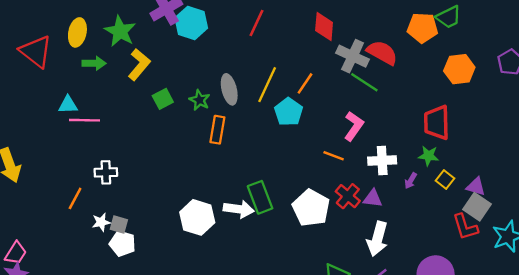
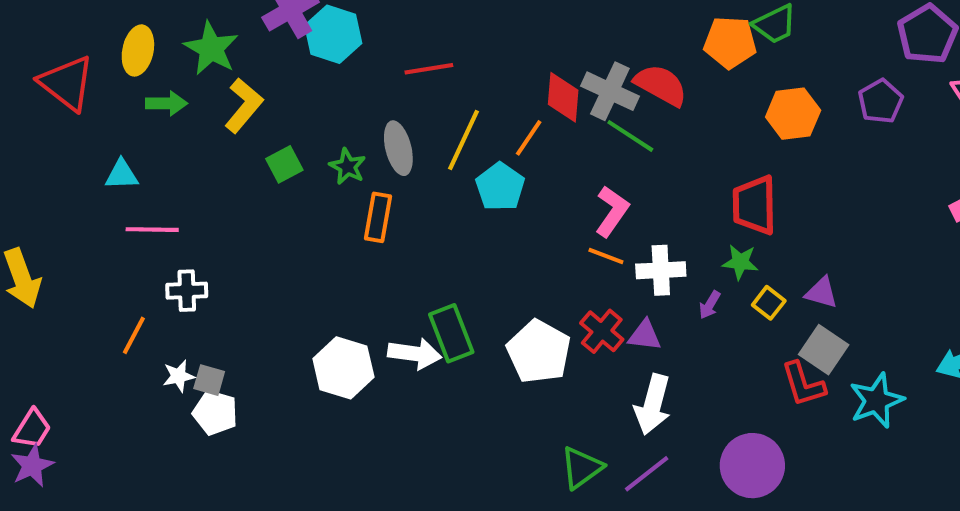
red line: (256, 23) -> (429, 69), moved, turned 56
red diamond: (324, 27) -> (563, 97), moved
pink line: (85, 120) -> (152, 230), moved
orange line: (334, 156) -> (606, 256), moved
purple triangle: (476, 187) -> (822, 293), moved

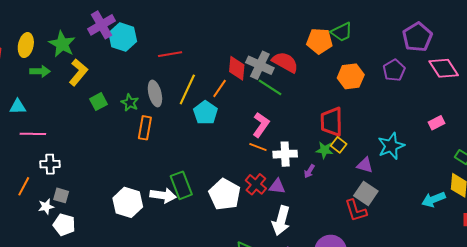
yellow square: (769, 303) -> (339, 145), moved
gray square: (209, 380) -> (61, 195), moved
cyan star: (877, 400) -> (391, 146), moved

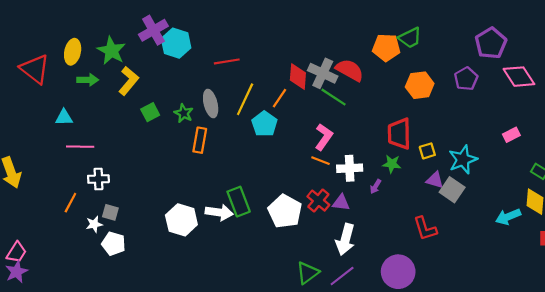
yellow square: (339, 145) -> (427, 151), moved, turned 35
gray square: (366, 193) -> (452, 190), moved

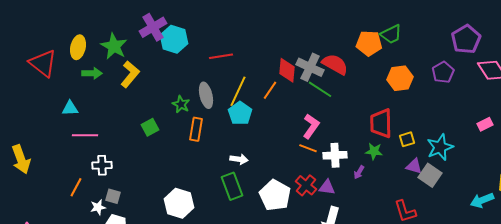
green square: (150, 112) -> (150, 127), moved
cyan pentagon: (264, 124) -> (240, 113), moved
white arrow: (219, 212) -> (239, 159), moved, size x0.7

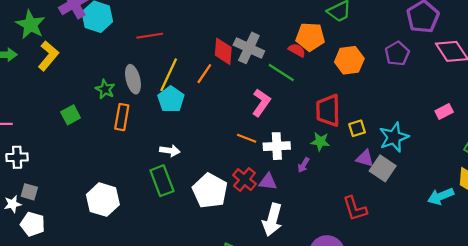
orange pentagon: (369, 43) -> (310, 37), moved
red semicircle: (335, 64) -> (297, 50), moved, size x0.6
green line: (320, 89) -> (281, 73), moved
pink L-shape: (311, 126) -> (261, 103), moved

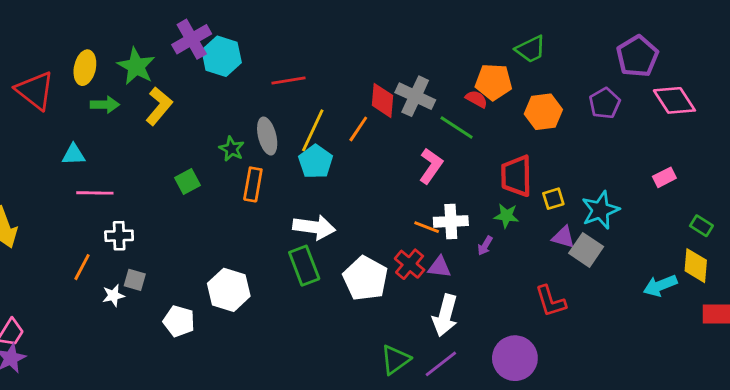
orange line: (247, 138) -> (427, 227), moved
white arrow: (170, 151) -> (314, 227), size x1.6
white pentagon: (33, 224) -> (179, 321), moved

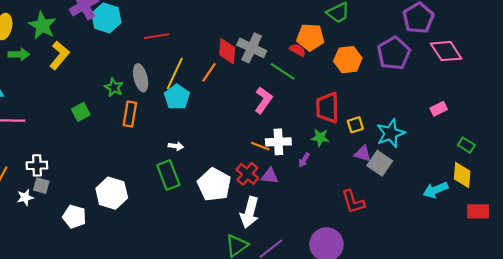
purple pentagon: (605, 103) -> (394, 53), size x1.4
white arrow: (314, 227) -> (176, 146), size x0.5
white cross: (119, 236) -> (37, 165), moved
white arrow: (445, 315) -> (250, 212), moved

